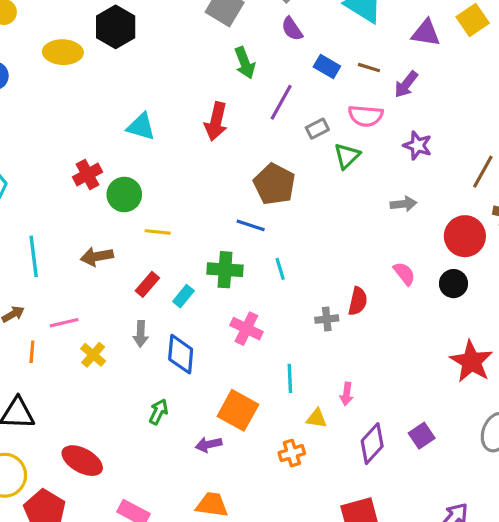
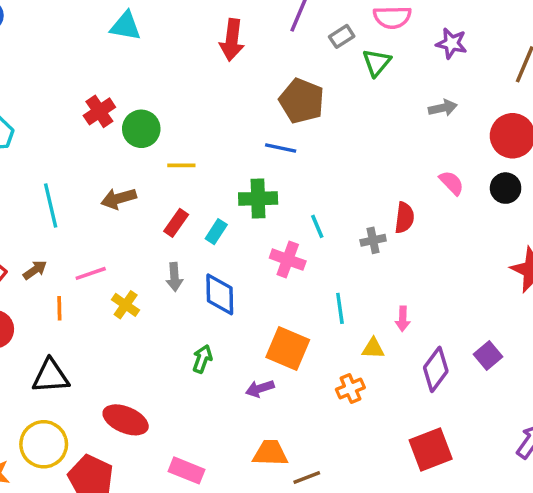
cyan triangle: (141, 127) -> (126, 26), moved
cyan line: (280, 269) -> (317, 226), moved

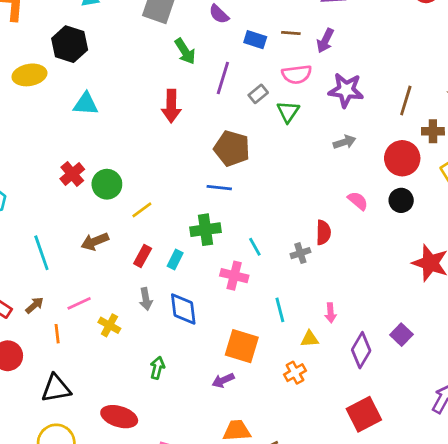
purple star: (452, 43) -> (346, 90), size x1.4
yellow line: (181, 165) -> (142, 210), turned -30
green arrow: (202, 359) -> (157, 368), moved

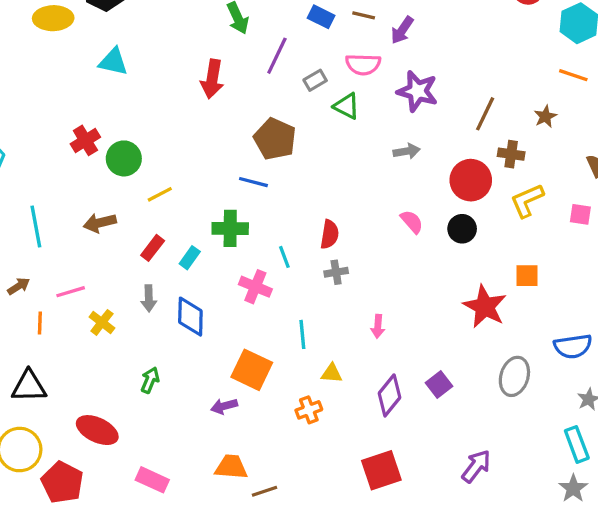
green triangle: (288, 112) -> (347, 106), turned -45
red semicircle: (323, 232) -> (330, 234), moved
pink arrow: (331, 313) -> (378, 326), moved

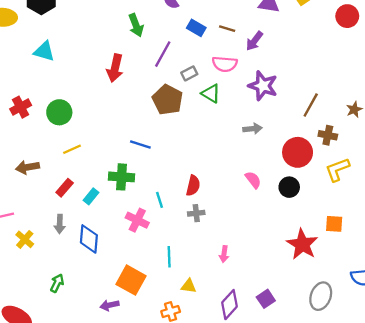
brown pentagon: (275, 139) -> (168, 100), moved
green circle: (124, 158) -> (59, 112), moved

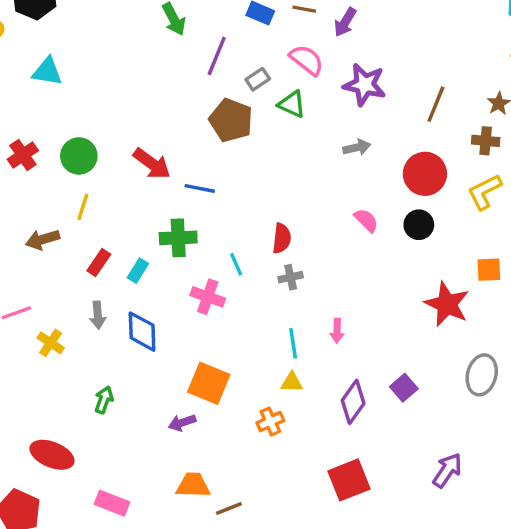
pink semicircle: (225, 64) -> (307, 60), turned -140
red arrow: (115, 68) -> (152, 164), moved, turned -60
brown cross: (328, 135) -> (486, 141), moved
yellow line: (72, 149) -> (83, 207), moved, turned -42
cyan line: (169, 257) -> (293, 343), moved

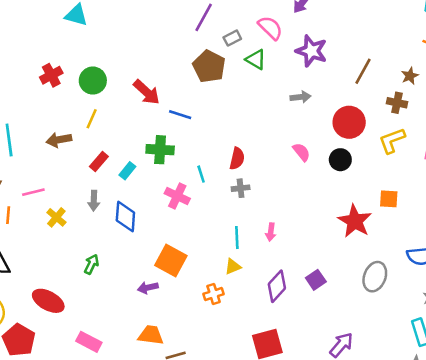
yellow triangle: (292, 382) -> (233, 267), turned -30

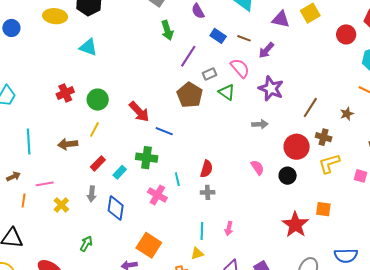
brown cross: (397, 103) -> (324, 137), moved

